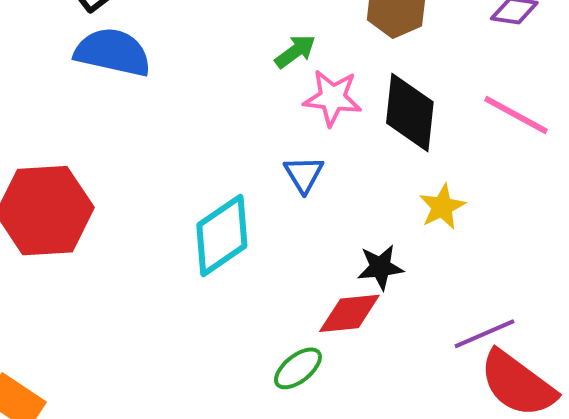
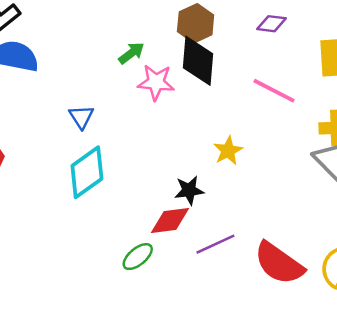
black diamond: (410, 113) -> (198, 61), moved
blue triangle: (304, 174) -> (81, 117), moved
purple line: (485, 334) -> (215, 244), moved

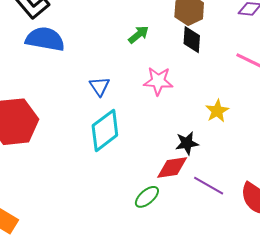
black diamond: (198, 61) -> (192, 40), size x0.7
pink star: (156, 82) -> (158, 81), moved
purple line: (215, 244) -> (209, 186), turned 56

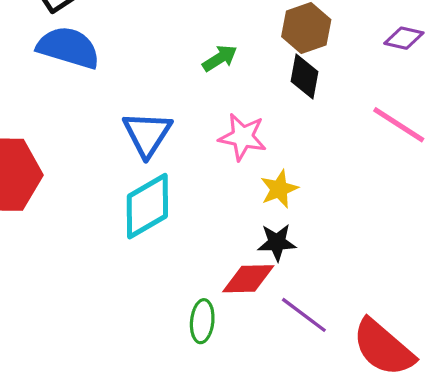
blue triangle: (100, 86) -> (147, 134), size x1.5
yellow star: (217, 111) -> (279, 189), moved
green ellipse: (147, 197) -> (202, 321), turned -50

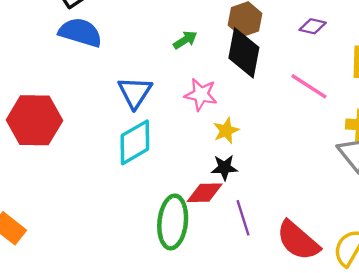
black diamond: (305, 77) -> (244, 53), size x1.6
purple line: (304, 315) -> (243, 218), turned 36
green ellipse: (202, 321) -> (173, 222), size x1.8

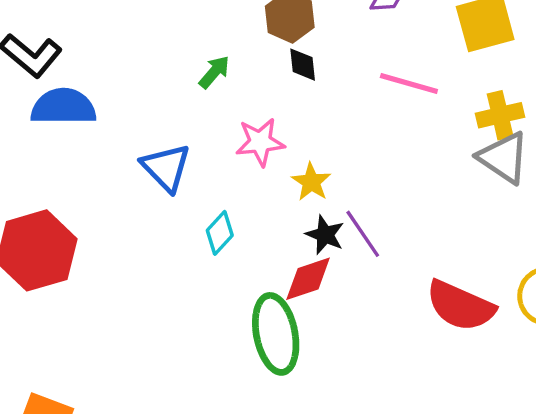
black diamond: (244, 53) -> (303, 65), size x0.5
cyan diamond: (135, 142) -> (220, 233), moved, size x0.6
black star: (224, 168) -> (325, 235), turned -30
purple line: (243, 218) -> (363, 234), moved

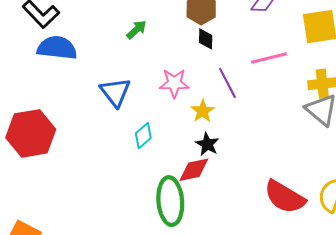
green arrow: (214, 72) -> (136, 30), moved
pink line: (409, 83) -> (269, 58), turned -36
purple line: (363, 234) -> (227, 83), moved

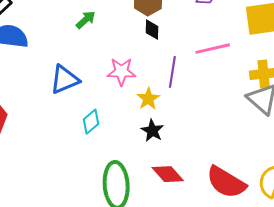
purple line: (227, 83) -> (172, 72), turned 36
blue triangle: (115, 92) -> (65, 79), turned 44
red diamond: (194, 170) -> (168, 174), moved, turned 60

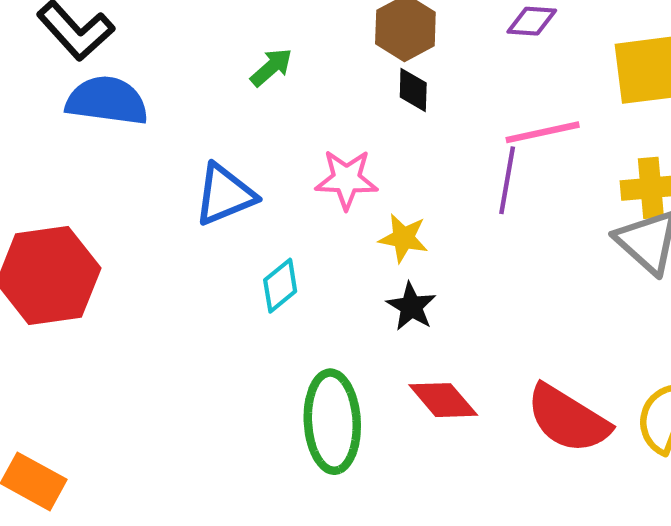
purple line: (172, 72) -> (507, 180), moved
yellow star: (148, 99) -> (403, 238), turned -30

